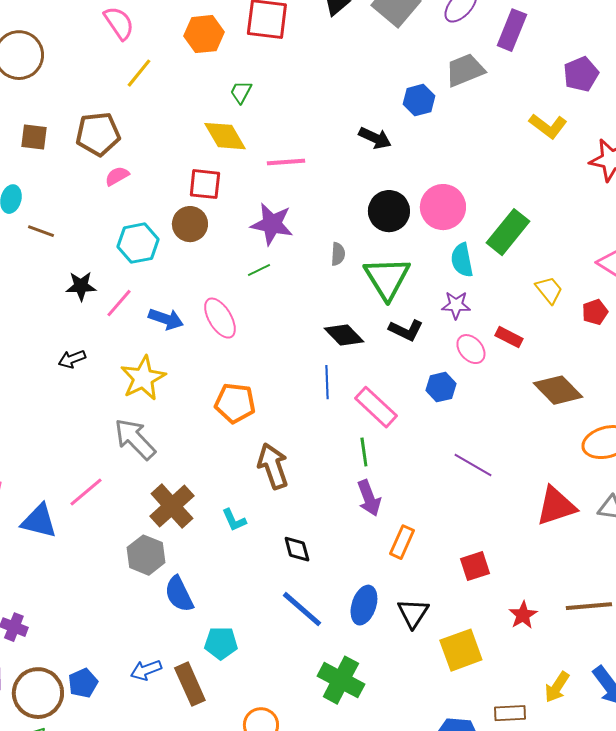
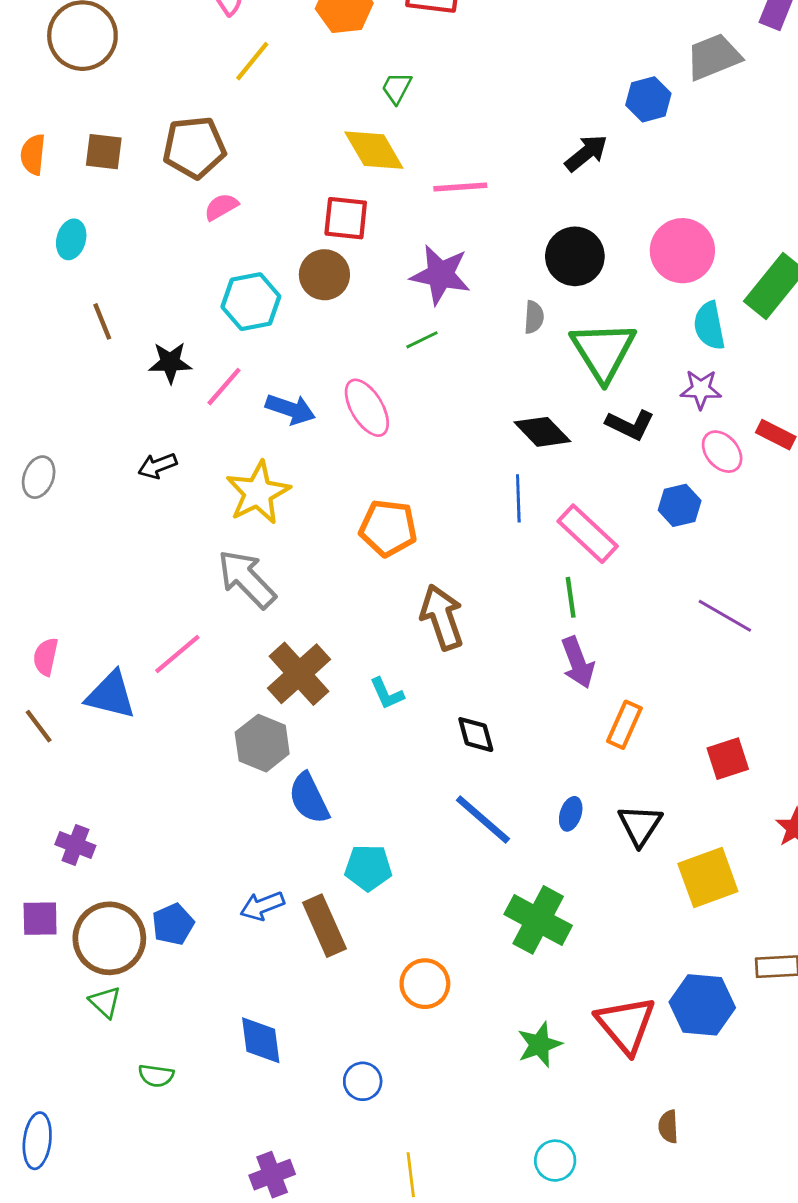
black arrow: (375, 138) -> (586, 153), turned -64
black circle: (389, 211) -> (575, 256), moved
brown line: (41, 231) -> (102, 321), moved, turned 48
blue ellipse: (364, 605) -> (571, 814), size x0.6

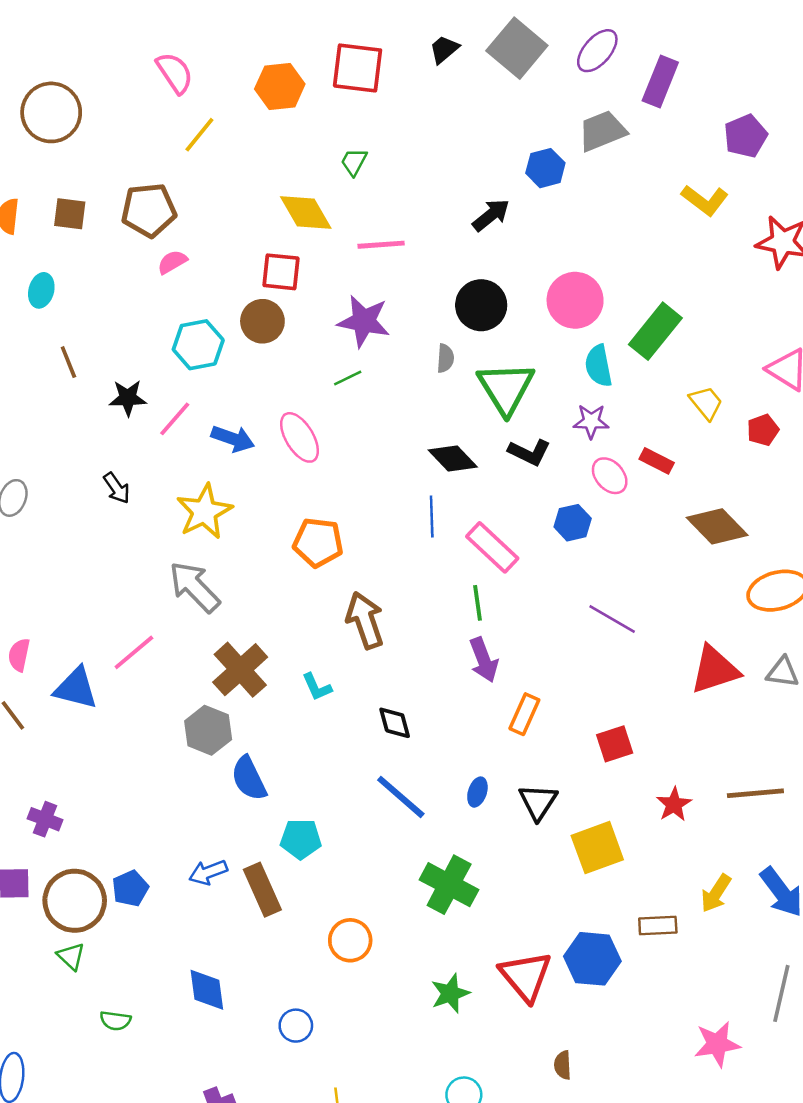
green trapezoid: (397, 88) -> (354, 162), moved
black arrow: (157, 466) -> (117, 488), turned -104

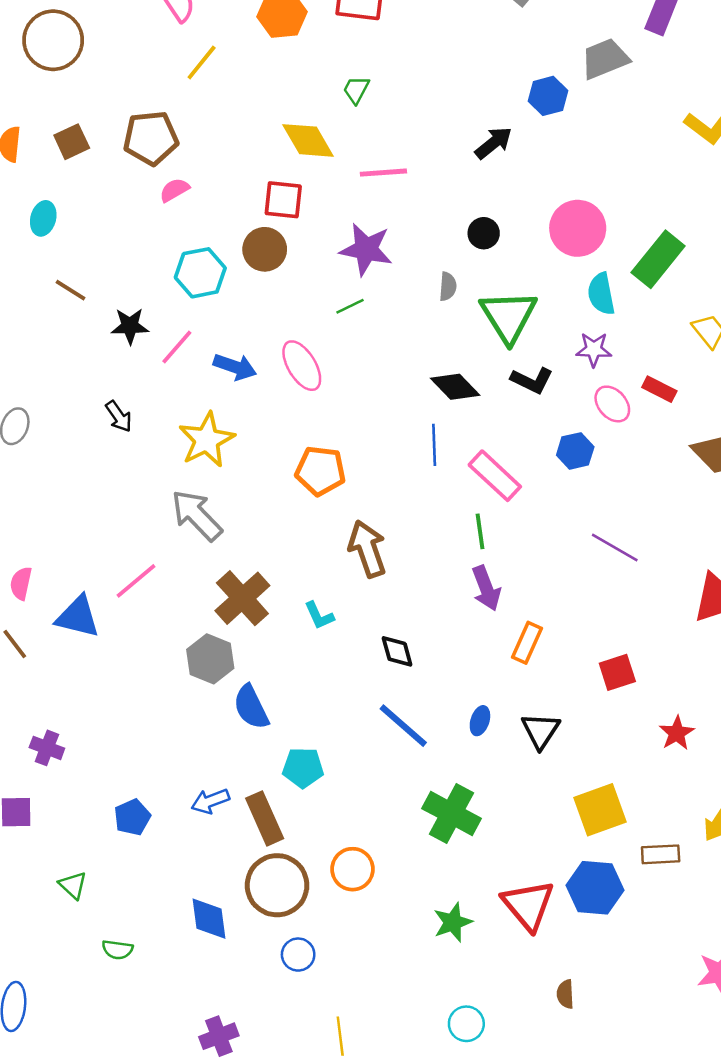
brown square: (70, 214) -> (72, 142), turned -32
black circle: (481, 305) -> (484, 233), size x0.6
brown line: (68, 362) -> (70, 290), turned -36
yellow square: (597, 848) -> (600, 810), moved
brown circle: (75, 901) -> (277, 885), moved

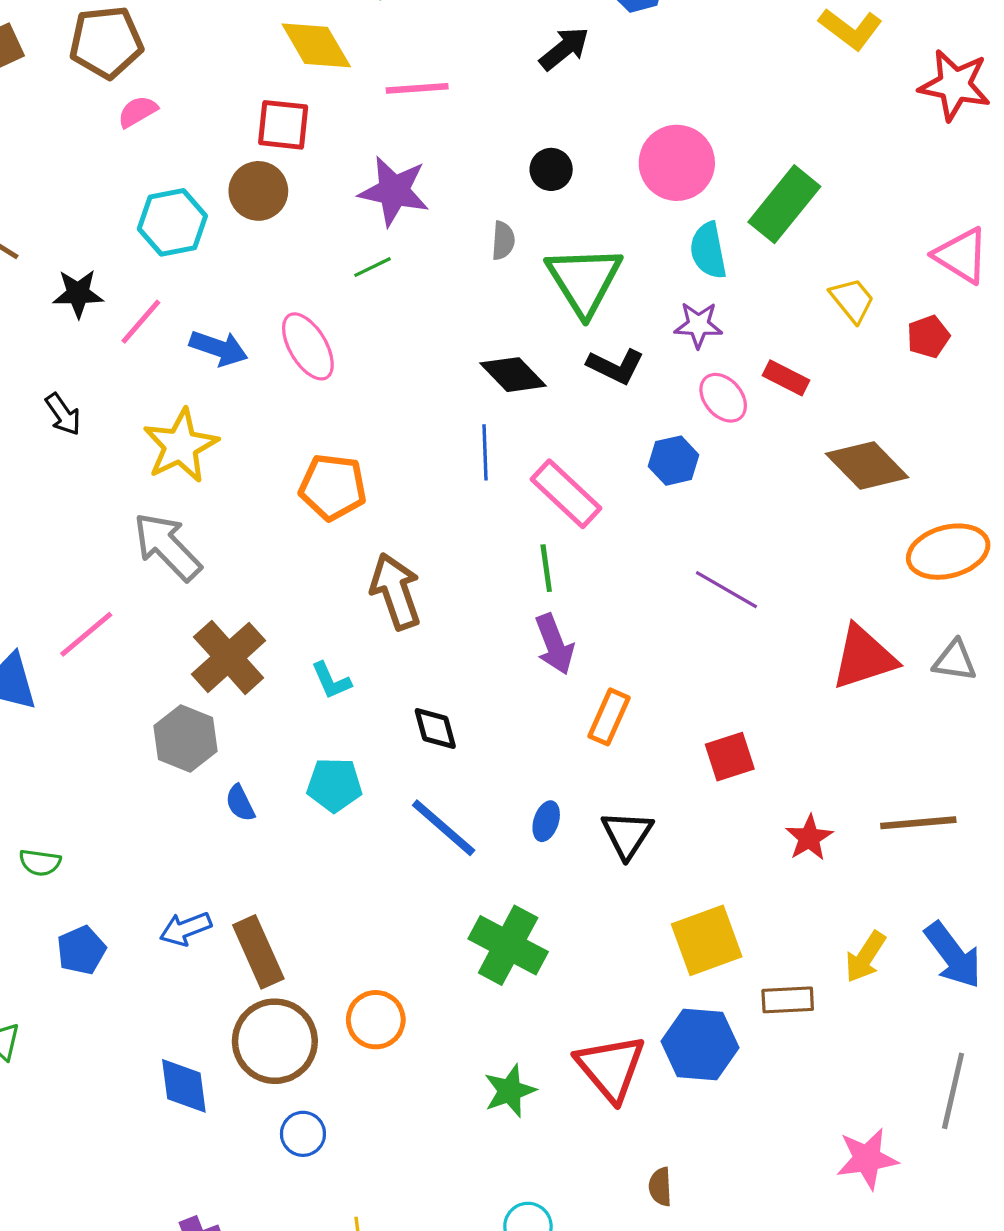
blue semicircle: (251, 707) -> (240, 803), size x0.6
cyan pentagon: (303, 768) -> (334, 785), moved
green semicircle: (117, 950) -> (40, 863), moved

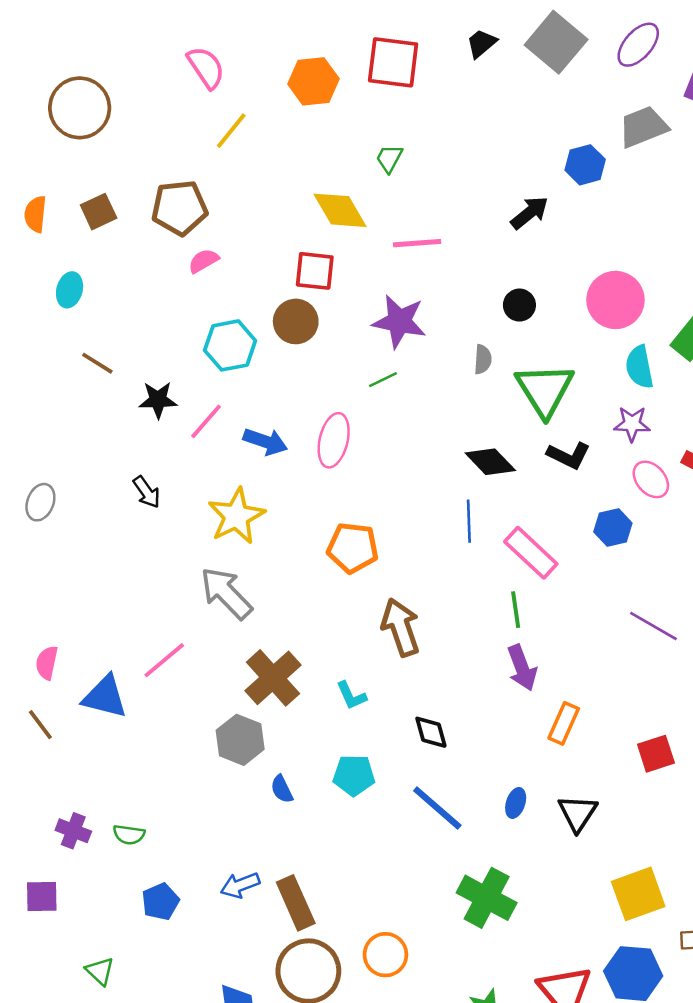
pink ellipse: (308, 346) -> (334, 440), turned 44

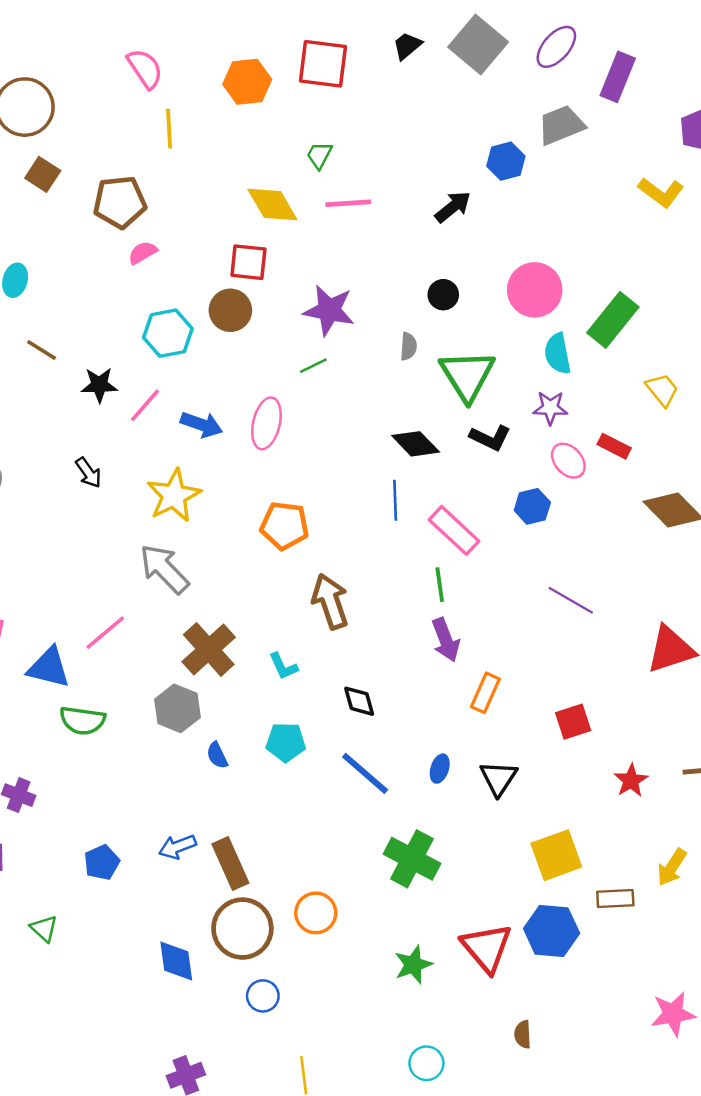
yellow line: (231, 131) -> (169, 129), turned -42
brown square: (99, 212) -> (43, 174), moved, turned -32
pink line: (417, 243) -> (348, 203), moved
green semicircle: (129, 835) -> (82, 720), moved, size x1.5

